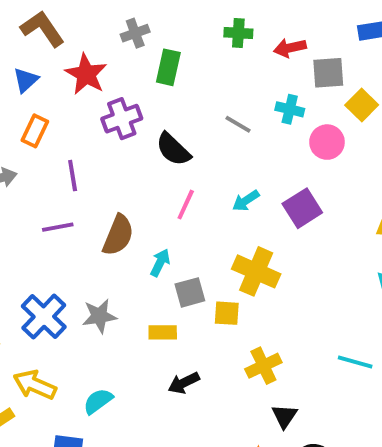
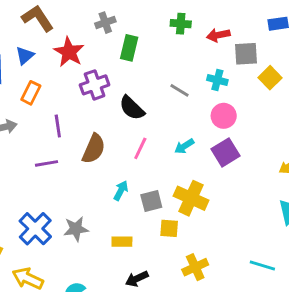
pink circle: (327, 142) -> (224, 116), moved
brown semicircle: (118, 235) -> (94, 149), moved
gray square: (190, 292) -> (151, 201), moved

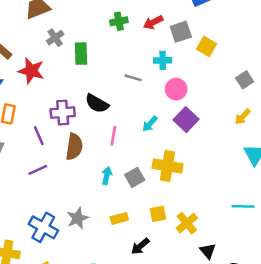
purple cross: (95, 85) -> (63, 113), moved, turned 30
yellow square: (169, 228) -> (158, 214), moved

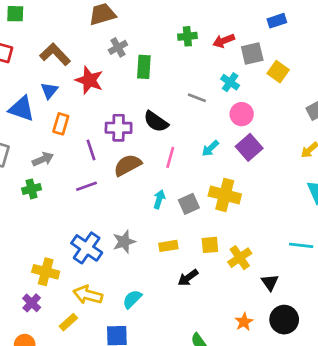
cyan cross: (163, 60) -> (230, 82), turned 30
brown semicircle: (74, 147) -> (128, 165), turned -132
black triangle: (208, 251) -> (270, 282), moved

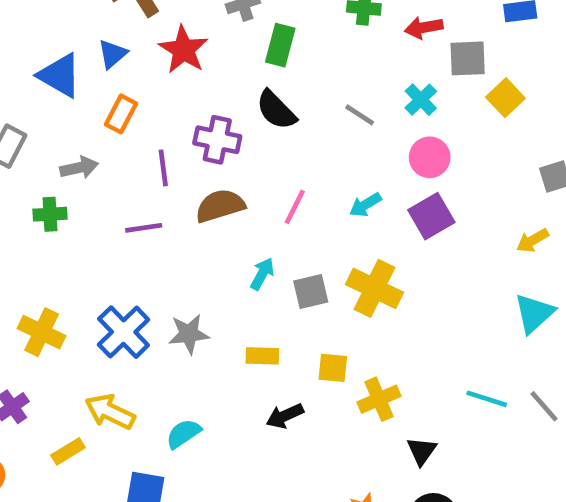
black semicircle: (156, 122) -> (276, 110), moved
yellow cross: (46, 272) -> (42, 332), moved

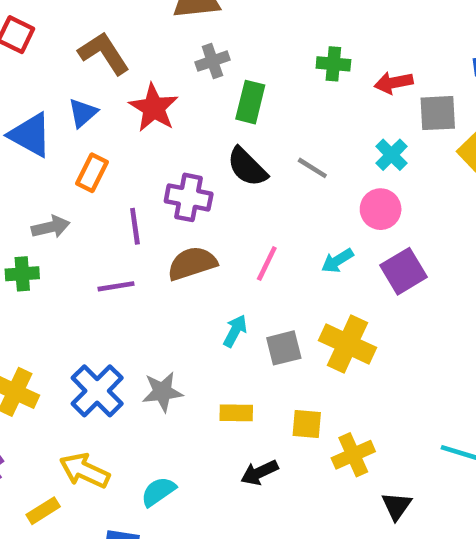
gray line: (360, 115) -> (312, 168), moved
pink circle: (430, 157) -> (381, 209), moved

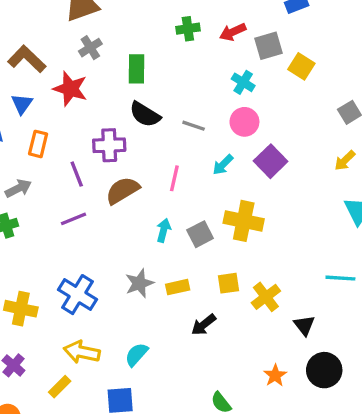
gray cross: (212, 61) -> (90, 48), moved
gray line: (312, 168) -> (194, 126), moved
gray star: (162, 392) -> (139, 283), moved

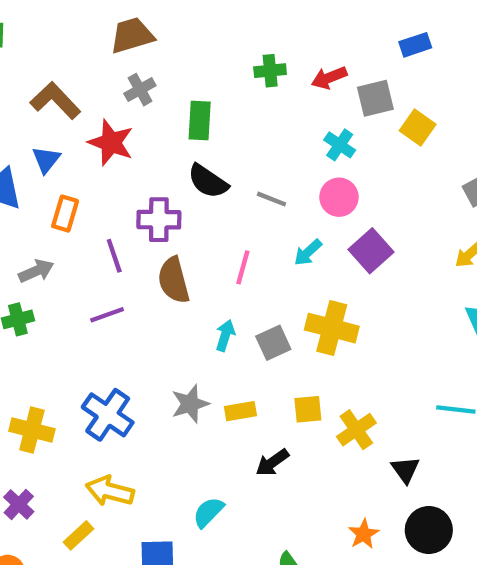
brown semicircle: (123, 190) -> (174, 280), turned -76
cyan semicircle: (136, 354) -> (208, 512), moved

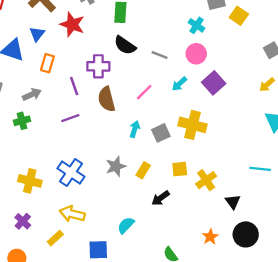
pink line: (243, 267) -> (144, 92), turned 30
yellow rectangle: (240, 411) -> (143, 170), turned -49

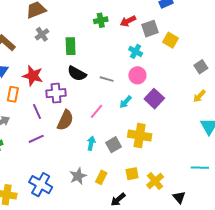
red star: (72, 25) -> (33, 76), moved
brown semicircle: (107, 99) -> (65, 120), turned -135

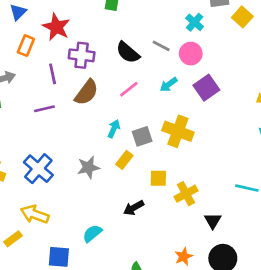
black semicircle: (77, 74) -> (128, 52), moved
gray line: (107, 79) -> (161, 46), moved
yellow rectangle: (101, 177) -> (124, 160), moved

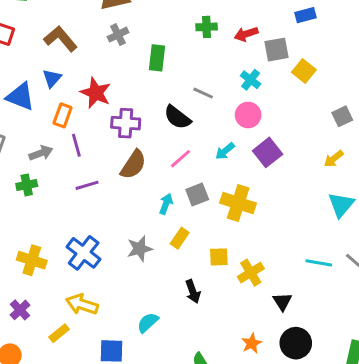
gray line: (161, 46) -> (203, 93), moved
purple line: (53, 74) -> (76, 145), moved
gray square: (142, 136) -> (197, 194), moved
black arrow: (134, 208) -> (193, 291), turned -78

